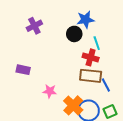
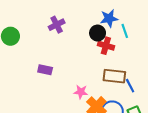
cyan line: (97, 43) -> (125, 31), moved
red cross: (91, 57) -> (106, 46), moved
pink star: (50, 91) -> (81, 92), moved

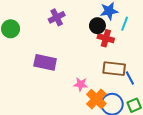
cyan line: (125, 31) -> (125, 24), turned 40
purple rectangle: (45, 70) -> (45, 62), size x1.5

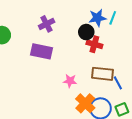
cyan line: (125, 24) -> (113, 18), moved
purple rectangle: (45, 62) -> (41, 51), moved
pink star: (81, 84) -> (70, 81), moved

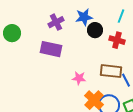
blue star: (97, 18) -> (84, 17), moved
red cross: (94, 44) -> (117, 40), moved

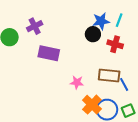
blue star: (84, 17) -> (101, 21), moved
purple cross: (56, 22) -> (35, 26), moved

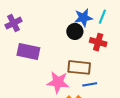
brown rectangle: (109, 75) -> (79, 67), moved
pink star: (77, 82) -> (58, 82), size x1.5
blue line: (124, 84) -> (90, 84), moved, turned -72

